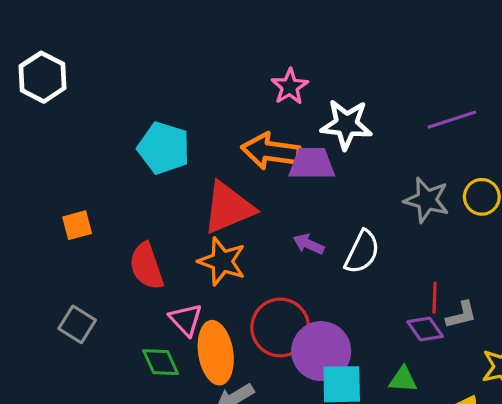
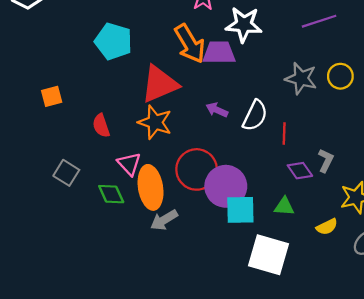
orange arrow: (271, 151) -> (190, 44), turned -129
red semicircle: (146, 266) -> (101, 126), size x0.7
red line: (435, 298) -> (284, 133), moved
gray L-shape: (461, 315) -> (326, 160), turned -50
gray square: (77, 324) -> (66, 173), moved

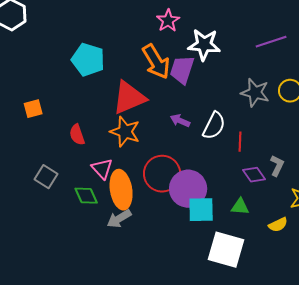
purple trapezoid: (219, 53) -> (182, 70), turned -72
gray arrow: (164, 220) -> (119, 219), moved

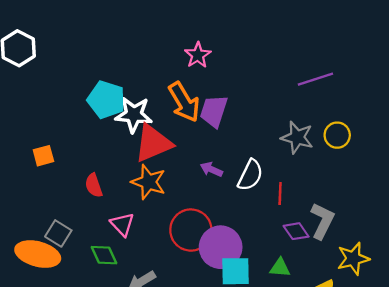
white star: (204, 45) -> (134, 115), moved
gray L-shape: (277, 166) -> (322, 221), size x1.5
orange ellipse: (121, 190) -> (38, 254), moved, turned -66

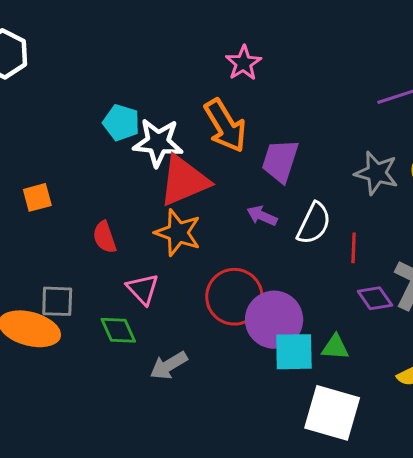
cyan pentagon: (106, 100) -> (121, 123), size x0.7
purple trapezoid: (214, 111) -> (280, 161), moved
gray square: (58, 233) -> (57, 301), turned -30
green triangle: (280, 268) -> (335, 347), moved

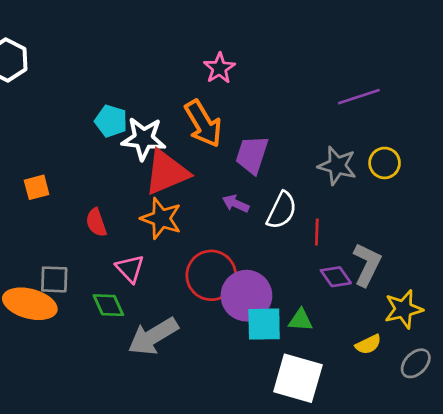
gray arrow: (169, 365) -> (153, 336), size x1.5

